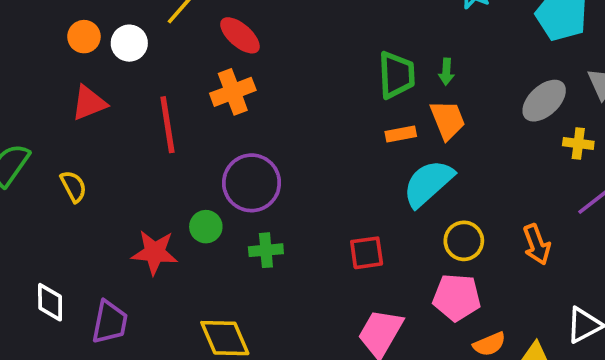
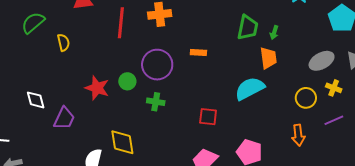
orange rectangle: (401, 134) -> (198, 53), moved
yellow circle: (464, 241) -> (306, 98), moved
white diamond: (50, 302) -> (36, 100), turned -30

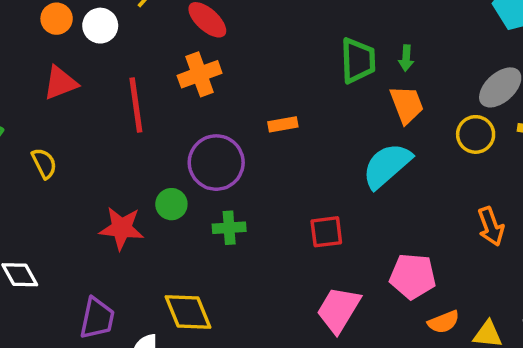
yellow circle: (306, 98) -> (476, 134), moved
purple trapezoid: (64, 118) -> (97, 318), moved

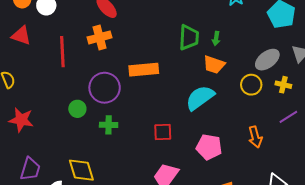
red triangle: (60, 83) -> (21, 35), turned 35
orange trapezoid: (407, 105) -> (214, 65), turned 125
orange rectangle: (283, 124) -> (144, 70), size x1.8
red star: (122, 228) -> (21, 120), moved
pink pentagon: (413, 276) -> (209, 147), moved

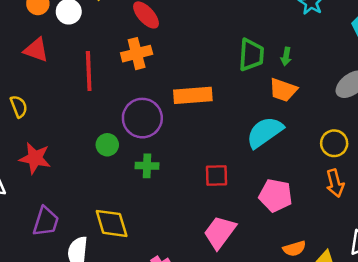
yellow circle: (251, 85) -> (334, 143), moved

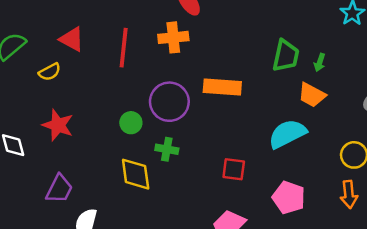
red triangle: (36, 50) -> (72, 39), moved
yellow semicircle: (19, 106) -> (50, 72), turned 75
yellow diamond: (112, 223) -> (136, 174), moved

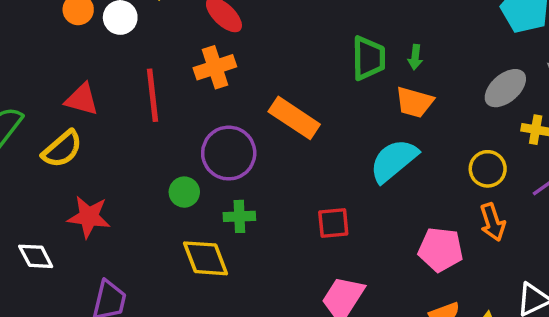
yellow semicircle: (50, 72) -> (62, 149), size x1.4
orange rectangle: (222, 87) -> (294, 118), turned 42
pink pentagon: (289, 198) -> (441, 250), moved

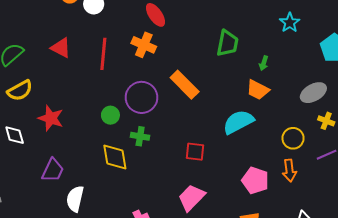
green trapezoid: (369, 58) -> (227, 43), moved
orange cross: (215, 67) -> (144, 45), turned 30
yellow semicircle: (62, 149) -> (20, 90), moved

